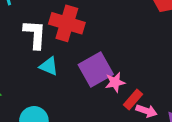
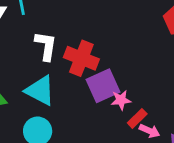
red cross: (67, 23) -> (81, 58), moved
cyan triangle: (49, 66) -> (40, 91), moved, size x1.6

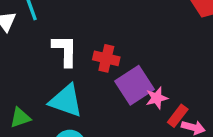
red cross: (81, 58) -> (106, 58), size x0.7

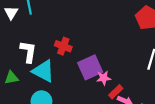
white L-shape: (65, 50) -> (28, 52), moved
red cross: (106, 58) -> (63, 46), moved

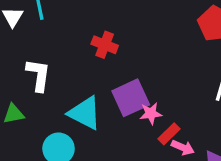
red cross: (63, 46) -> (105, 45), moved
cyan triangle: (43, 71) -> (85, 113), moved

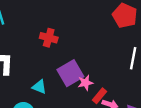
cyan triangle: (85, 113) -> (39, 87), size x0.6

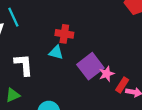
cyan triangle: (39, 87) -> (56, 52), moved

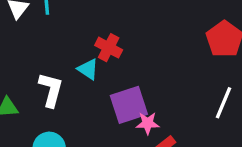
white L-shape: (24, 65) -> (51, 90), moved

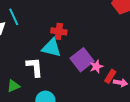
cyan triangle: (88, 69) -> (52, 48), size x1.5

